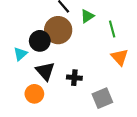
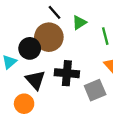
black cross: (74, 78) -> (67, 73), moved, size x1.5
gray square: (102, 98) -> (95, 90), moved

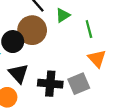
black cross: (67, 73) -> (50, 84), moved

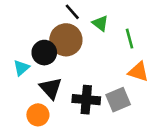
green triangle: (63, 15) -> (100, 23), turned -49
orange triangle: (97, 59) -> (138, 72), turned -30

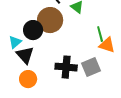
green line: (130, 39) -> (100, 34), moved
black triangle: (51, 88) -> (25, 55), moved

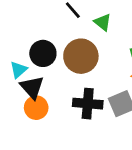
brown circle: (50, 20) -> (81, 56), moved
orange circle: (28, 79) -> (36, 108), moved

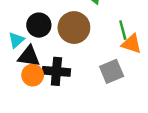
black triangle: (32, 87) -> (29, 56), turned -40
black cross: (88, 104) -> (56, 71), moved

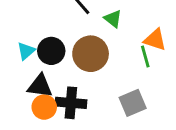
cyan triangle: (16, 40) -> (26, 51), moved
orange triangle: (132, 44) -> (155, 40), moved

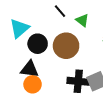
cyan triangle: (26, 51) -> (19, 28), moved, size x1.5
black cross: (71, 103) -> (78, 81), moved

